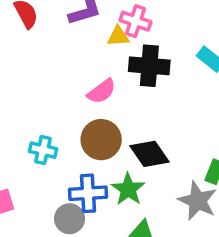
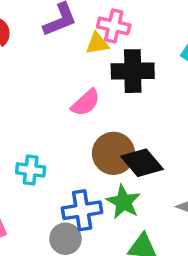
brown circle: (101, 140) -> (113, 153), moved

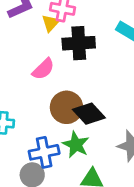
yellow triangle: (97, 44) -> (50, 23), turned -36

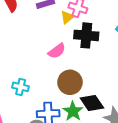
black diamond: (89, 114) -> (92, 103), moved

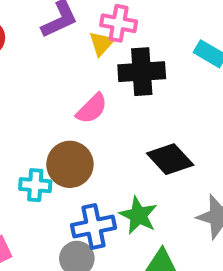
brown circle: (70, 82) -> (70, 164), moved
black diamond: (92, 103) -> (170, 159), moved

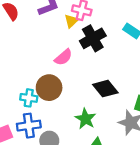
black cross: (142, 72) -> (93, 38), turned -30
blue cross: (94, 226) -> (29, 126), moved

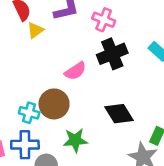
yellow triangle: (71, 21) -> (35, 30), moved
green star: (85, 119) -> (75, 140), moved, turned 30

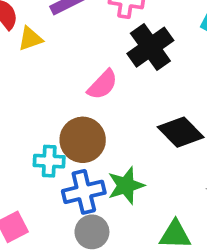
yellow triangle: (35, 30) -> (30, 39), turned 30
blue cross: (25, 145) -> (84, 192), moved

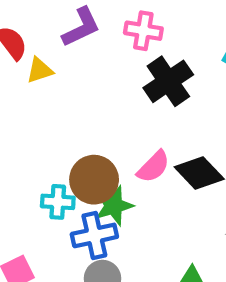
pink semicircle: (103, 85) -> (153, 167), moved
green star: (126, 186) -> (114, 206), moved

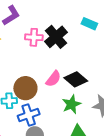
pink cross: (143, 31) -> (34, 37), moved
green star: (114, 206) -> (71, 104), moved

